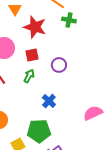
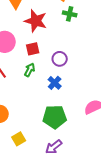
blue cross: (49, 101) -> (55, 83), moved
green pentagon: (39, 131) -> (55, 117), moved

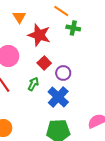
red square: (33, 49) -> (44, 63), moved, turned -32
blue cross: (55, 83) -> (58, 97), size x1.5

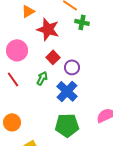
orange triangle: (19, 17) -> (28, 11), turned 32

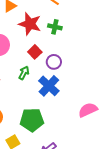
green cross: (82, 22) -> (55, 27), moved
green pentagon: (67, 125) -> (32, 120), moved

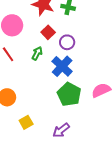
green pentagon: (32, 120) -> (69, 94), moved, turned 30

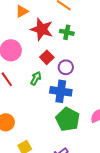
blue cross: (62, 66) -> (61, 91), turned -35

